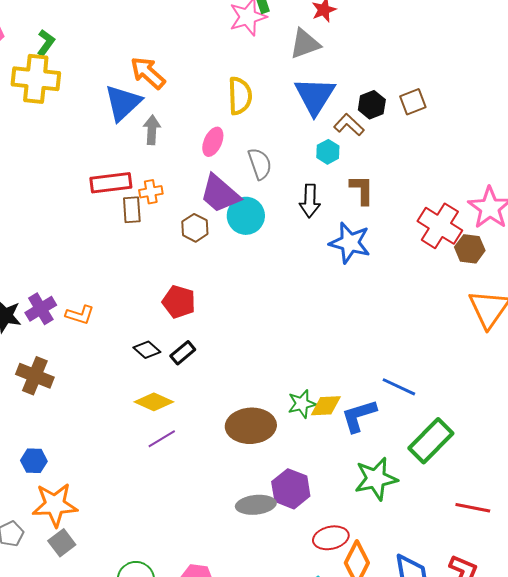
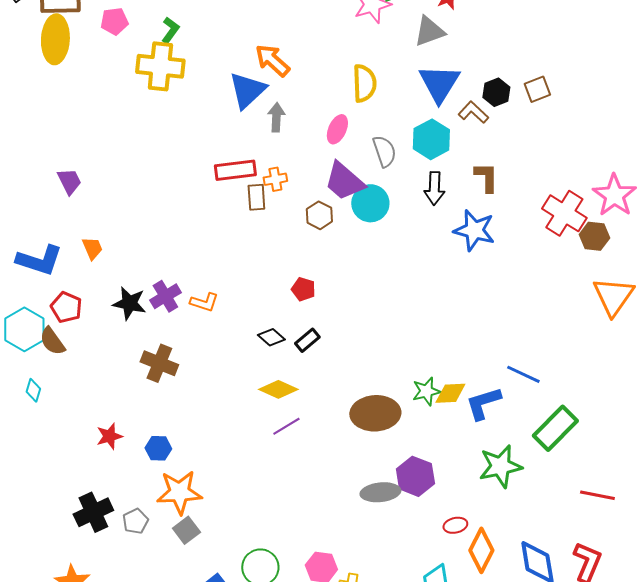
cyan hexagon: (328, 152) -> (431, 139), moved, size x1.6
red pentagon: (179, 302) -> (303, 289), size x0.7
red ellipse: (331, 538) -> (455, 525), size x0.7

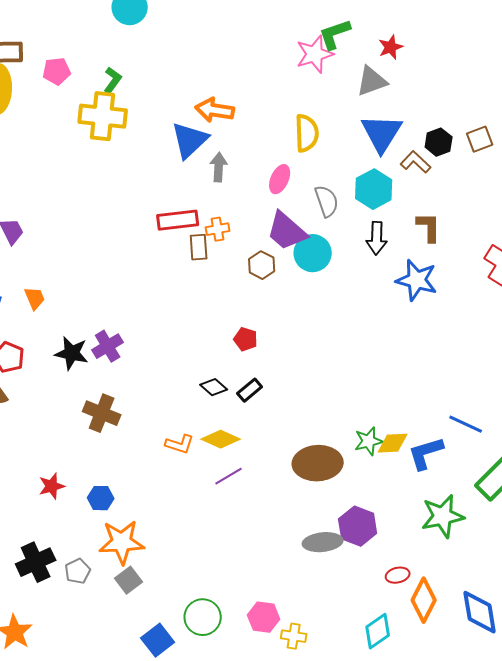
orange arrow: (272, 60) -> (215, 110), turned -33
orange L-shape: (204, 302) -> (180, 444), moved

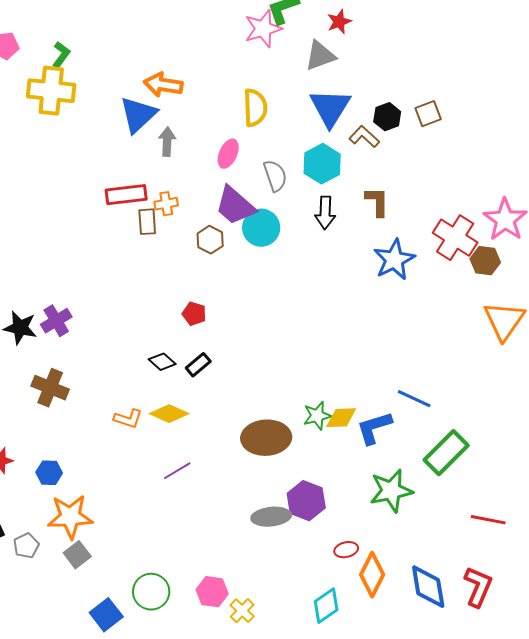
blue star: (417, 280) -> (394, 260), moved, turned 30
purple line: (229, 476) -> (177, 471), moved
yellow cross: (294, 636) -> (242, 611), turned 35

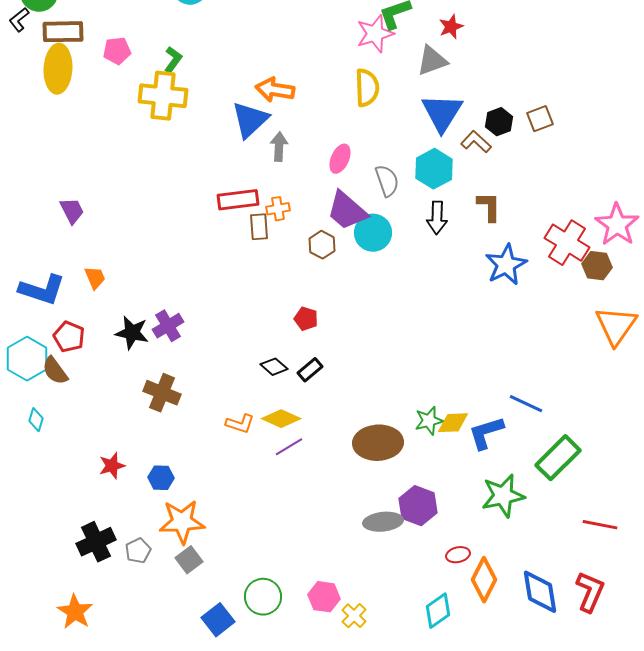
yellow semicircle: (255, 108) -> (367, 88), moved
purple line: (177, 471) -> (289, 447), moved

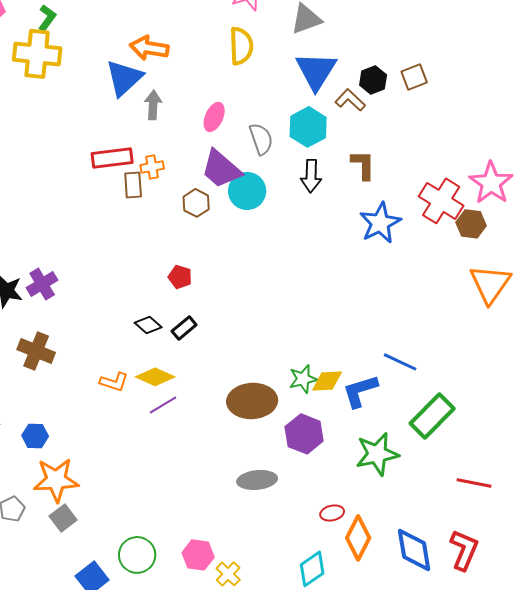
purple hexagon: (418, 506) -> (304, 434), moved

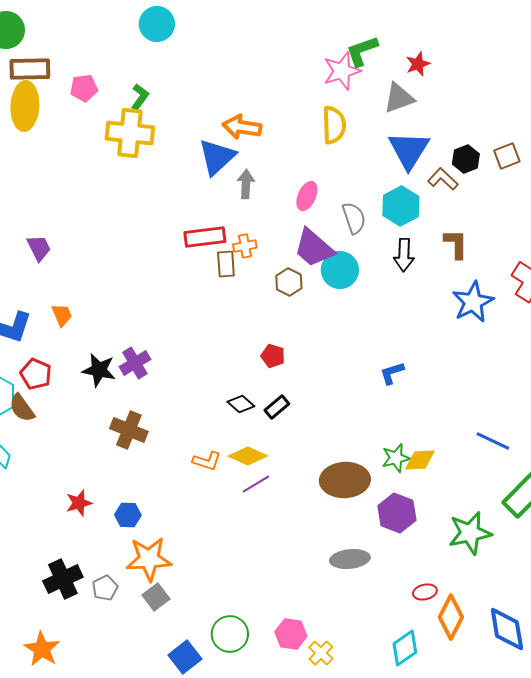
blue L-shape: (360, 391) -> (392, 373), moved, size x0.7

